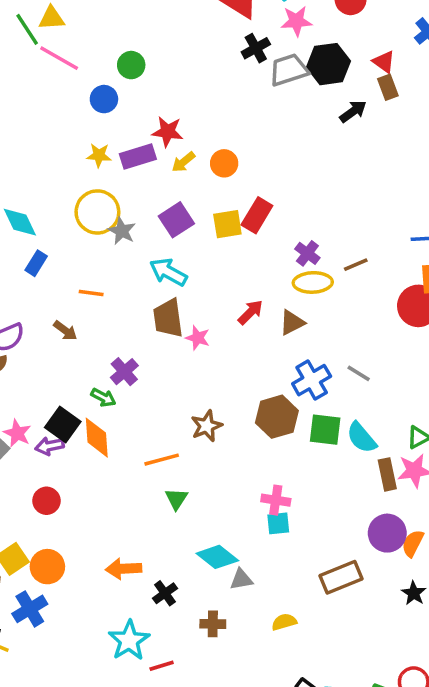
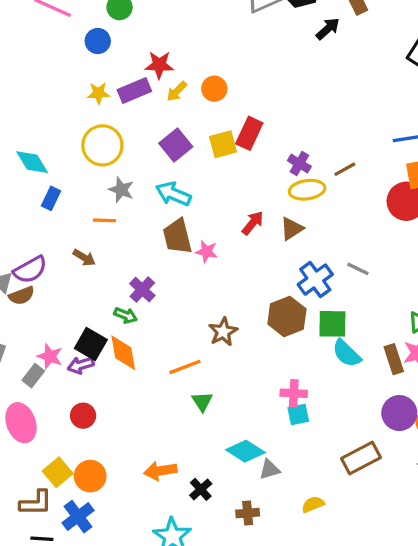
gray star: (122, 231) -> (121, 190), moved
cyan semicircle: (361, 438) -> (347, 353), moved

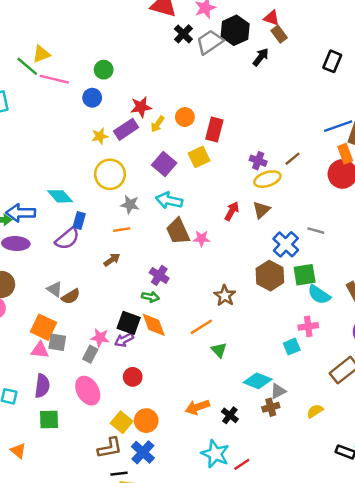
red rectangle: (249, 133) -> (214, 129), moved
brown arrow: (84, 258) -> (112, 260), turned -56
purple semicircle: (30, 270) -> (67, 239), moved
pink cross: (294, 393) -> (308, 326), moved
brown cross: (248, 513) -> (271, 407), moved

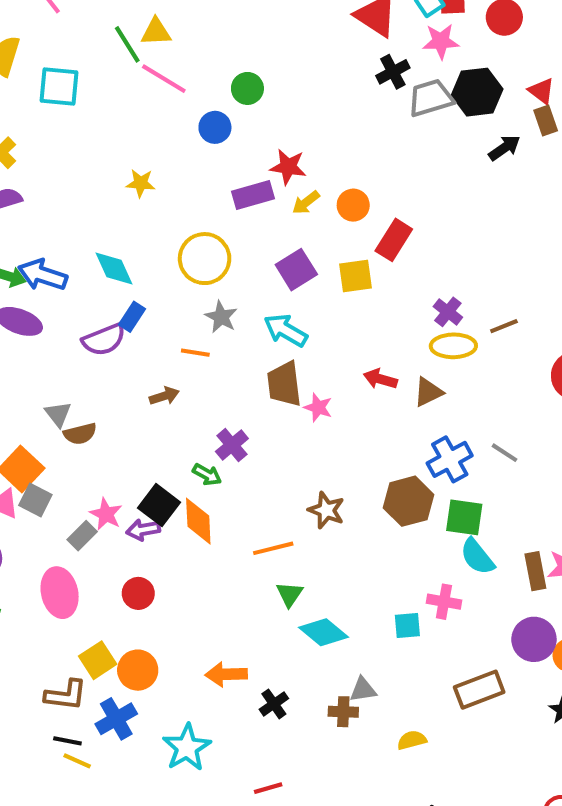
yellow star: (100, 136) -> (141, 183), moved
red arrow: (232, 211) -> (380, 379), turned -120
brown star: (225, 296) -> (326, 510), turned -30
cyan diamond: (258, 381) -> (323, 632), moved
cyan star: (215, 454) -> (187, 748), moved

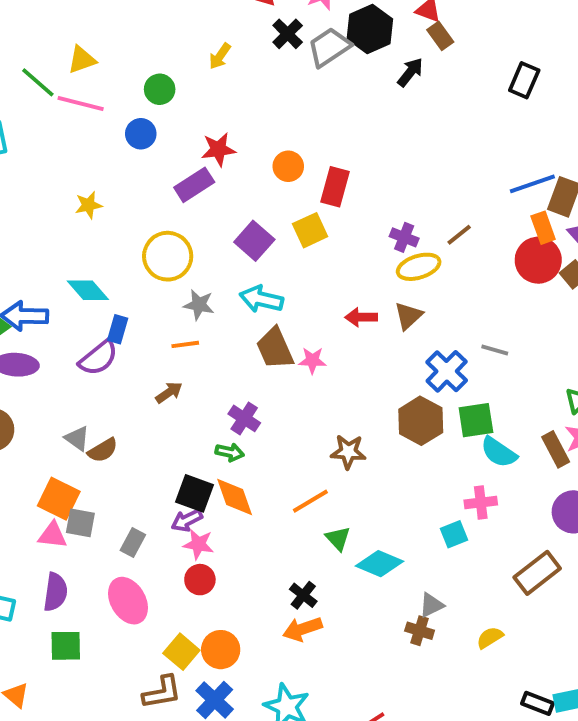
yellow triangle: (156, 32) -> (82, 60), moved
yellow arrow: (306, 203) -> (220, 56), moved
pink star: (106, 514) -> (198, 544), moved
black cross: (274, 704) -> (303, 595), moved
brown cross: (343, 712) -> (420, 631), turned 32

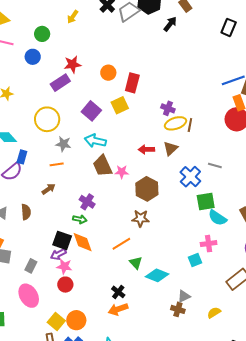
brown line: (459, 235) -> (190, 125), moved, turned -40
brown hexagon: (421, 421) -> (147, 189), moved
brown semicircle: (103, 450) -> (26, 212), moved, turned -63

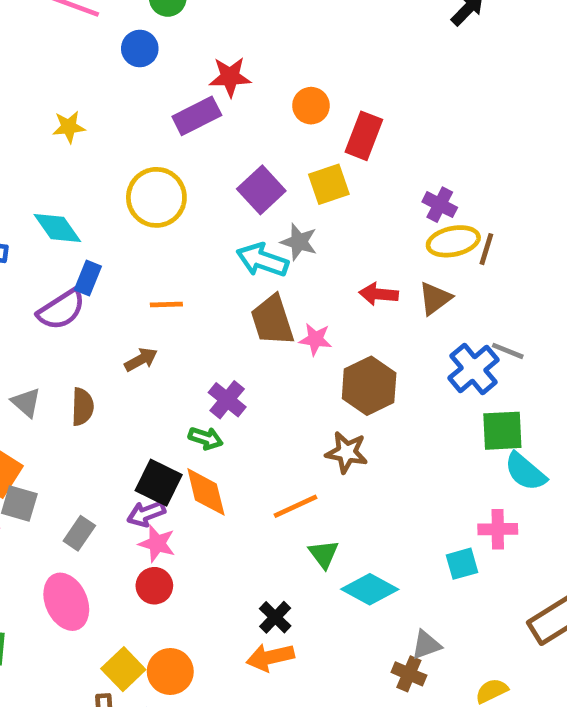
gray star: (63, 144) -> (299, 242), moved
gray line: (215, 165) -> (508, 351), moved

